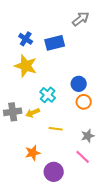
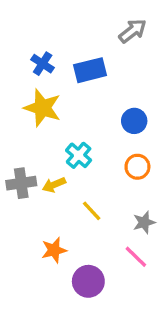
blue circle: (79, 84) -> (134, 121), moved
yellow line: (56, 129) -> (92, 211), turned 40

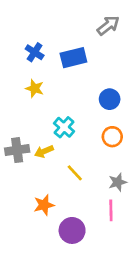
yellow star: (43, 108) -> (35, 88), size x0.6
pink line: (136, 257) -> (111, 210), turned 45

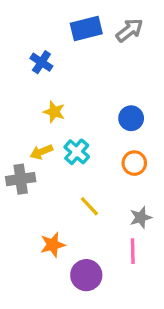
blue rectangle: (73, 58) -> (86, 29), moved
yellow star: (35, 88) -> (54, 112), moved
yellow arrow: (44, 151) -> (41, 152), moved

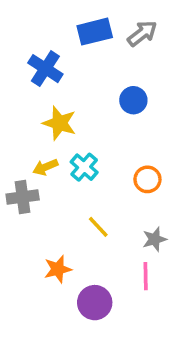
blue cross: (41, 62) -> (45, 69), size x1.4
yellow star: (54, 112) -> (59, 123), size x1.4
blue circle: (131, 118) -> (133, 100), moved

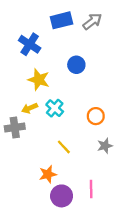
blue circle: (133, 100) -> (76, 65), moved
gray star: (155, 239) -> (105, 146), moved
orange star: (58, 269) -> (48, 174), moved
pink line: (146, 276) -> (91, 189), moved

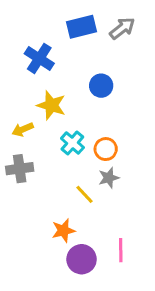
yellow arrow: (30, 108) -> (23, 129), moved
orange circle: (96, 116) -> (106, 149), moved
gray star: (105, 146) -> (109, 178), moved

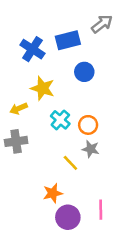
blue rectangle: (82, 27) -> (68, 40), moved
gray star: (109, 178) -> (91, 149), turned 30

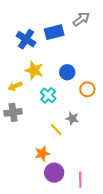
blue circle: (84, 72) -> (67, 72), moved
orange circle: (88, 125) -> (87, 89), moved
pink line: (101, 210) -> (80, 180), moved

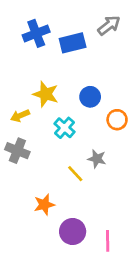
blue cross: (26, 39) -> (36, 33), moved, turned 36
gray cross: (13, 112) -> (17, 151), turned 30
orange star: (42, 154) -> (44, 205), moved

